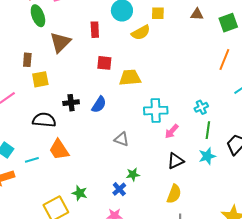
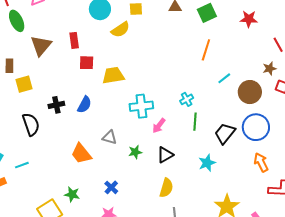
red rectangle: (95, 30) -> (74, 40), moved
black semicircle: (44, 120) -> (31, 124), turned 70
orange trapezoid: (59, 150) -> (81, 154), moved
cyan star: (207, 156) -> (207, 163), moved
green star: (133, 175) -> (135, 152), moved

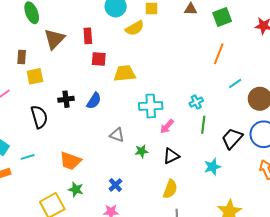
orange trapezoid: (81, 154) -> (70, 161), moved, turned -35

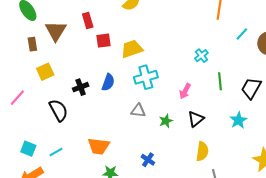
brown rectangle: (22, 57) -> (32, 44), moved
cyan cross: (196, 102) -> (201, 56), moved
cyan cross: (151, 106) -> (146, 77), moved

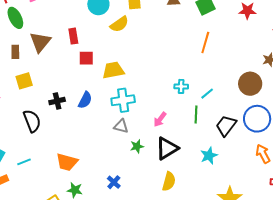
cyan line: (242, 34) -> (207, 94), moved
cyan cross: (201, 56) -> (181, 86), turned 32
gray triangle: (138, 111) -> (121, 126), moved
black triangle: (196, 119) -> (167, 148), size x1.4

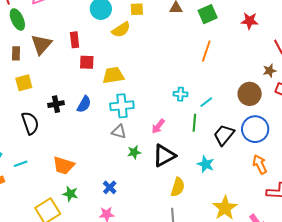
cyan star: (209, 156) -> (206, 164), turned -30
yellow semicircle: (169, 181) -> (178, 187), moved

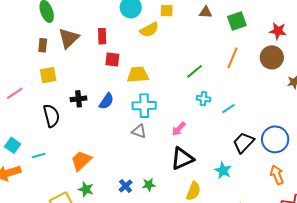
brown circle: (250, 94) -> (272, 57), moved
green line: (194, 123) -> (195, 71), moved, turned 42
green star: (134, 152) -> (149, 185), moved
orange trapezoid: (64, 165) -> (81, 161), turned 115

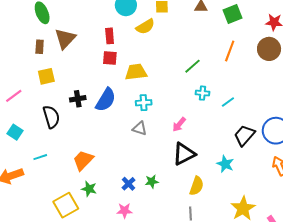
red rectangle: (102, 36) -> (110, 36), moved
blue semicircle: (106, 101) -> (106, 100), size x1.4
cyan cross: (144, 106) -> (144, 103), size x0.7
cyan square: (13, 145) -> (15, 132), moved

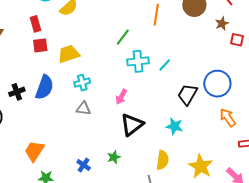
cyan cross: (203, 93) -> (138, 61), size x1.5
green star: (152, 182) -> (114, 157), moved
yellow semicircle: (197, 186) -> (163, 160), moved

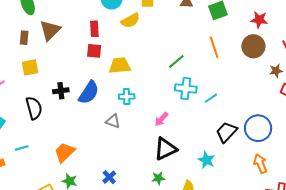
orange line: (156, 15) -> (214, 47), turned -40
gray triangle: (83, 109) -> (113, 121), moved
green star: (114, 157) -> (158, 178), moved

